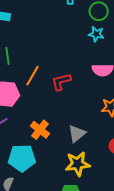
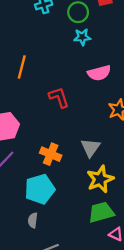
orange line: (33, 76) -> (22, 67), moved
red L-shape: (61, 82) -> (59, 97), turned 100

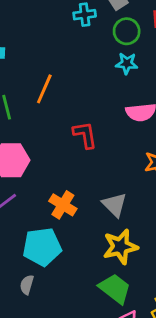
gray triangle: (91, 148) -> (115, 205), turned -30
green trapezoid: (101, 212) -> (115, 289), turned 44

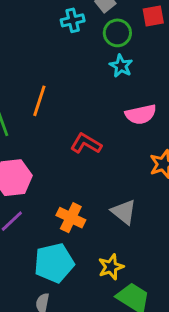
cyan star: (127, 63) -> (121, 66), turned 30
red L-shape: (85, 135) -> (86, 144), turned -44
yellow star: (120, 247) -> (111, 267), moved, size x0.7

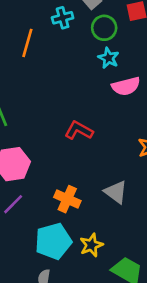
orange line: (39, 101) -> (27, 43), moved
pink semicircle: (141, 114) -> (126, 86), moved
yellow star: (111, 267) -> (91, 245), moved

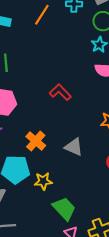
gray triangle: (116, 192) -> (74, 147), turned -30

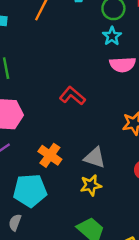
yellow star: (43, 181) -> (91, 185), moved

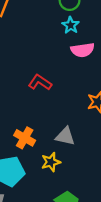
yellow star: (91, 185) -> (51, 162), moved

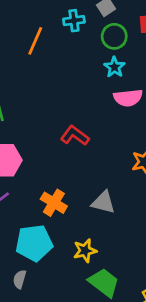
yellow star: (51, 162) -> (85, 251), moved

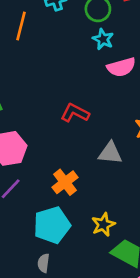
gray triangle: (103, 202) -> (110, 153), moved
orange cross: (54, 203) -> (65, 182), turned 30

